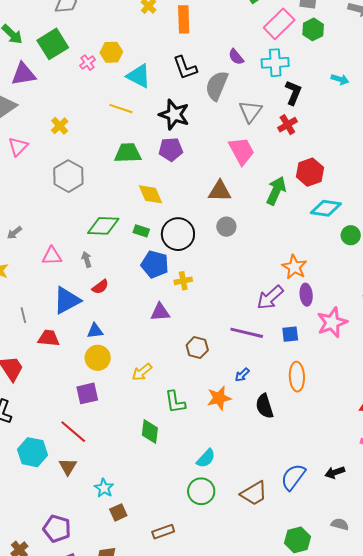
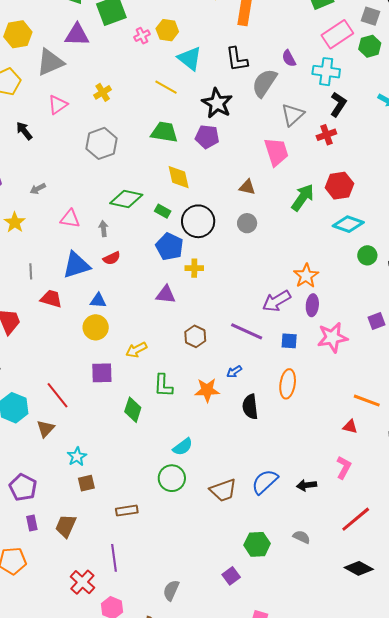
brown triangle: (220, 191) -> (247, 187), size x0.7
purple square: (87, 393) -> (102, 373), moved

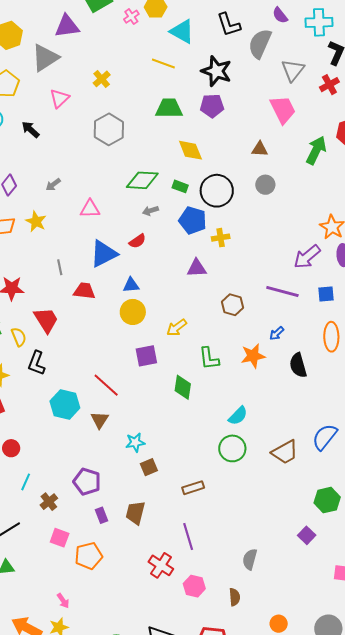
gray arrow: (103, 229) -> (150, 211), moved, turned -91
cyan star: (77, 457) -> (135, 442), turned 30

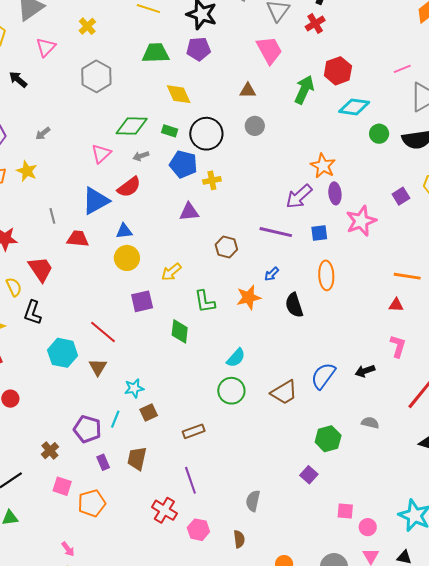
pink triangle: (90, 209) -> (101, 154), moved, turned -40
red semicircle: (138, 241) -> (129, 187), size x1.4
cyan line: (26, 482) -> (115, 419), moved

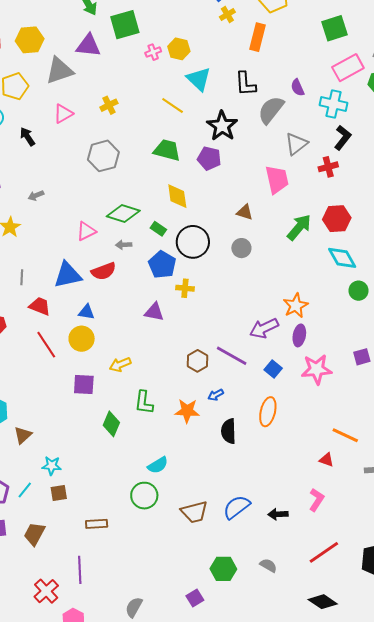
cyan diamond: (354, 107) -> (342, 258), turned 36
blue square: (319, 233) -> (273, 369), turned 30
brown hexagon: (226, 247) -> (198, 361), moved
red line: (103, 332) -> (46, 345), moved

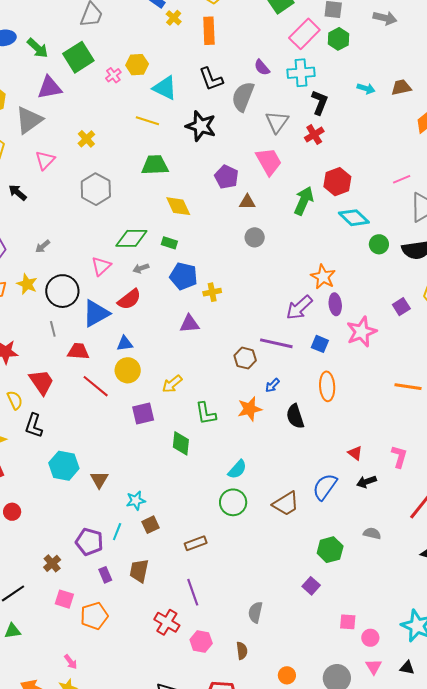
purple pentagon: (209, 158) -> (226, 177), moved, turned 30
black circle: (193, 242) -> (62, 291), moved
red triangle: (326, 460) -> (355, 453), moved, turned 35

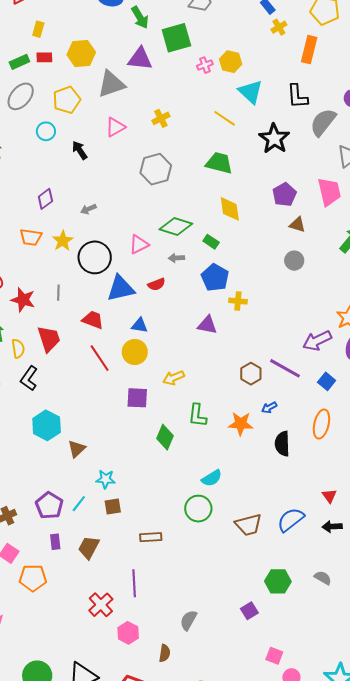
red semicircle: (129, 299) -> (156, 284), size x0.7
gray line: (53, 329) -> (58, 293), moved

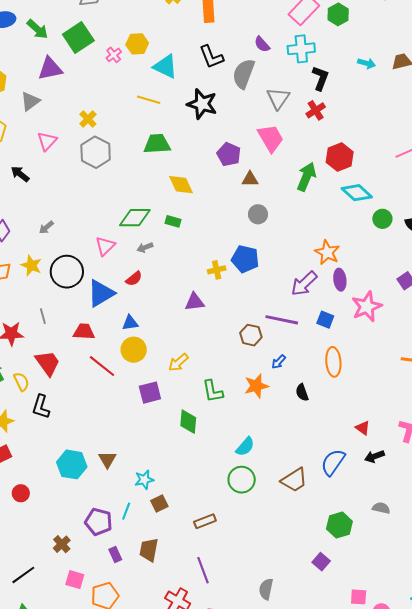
gray triangle: (111, 84) -> (30, 101), size x0.7
gray hexagon: (156, 169) -> (96, 152), moved
blue pentagon: (215, 278) -> (245, 259), moved
cyan hexagon: (47, 425) -> (72, 464), moved
black semicircle: (282, 444) -> (302, 392), size x0.7

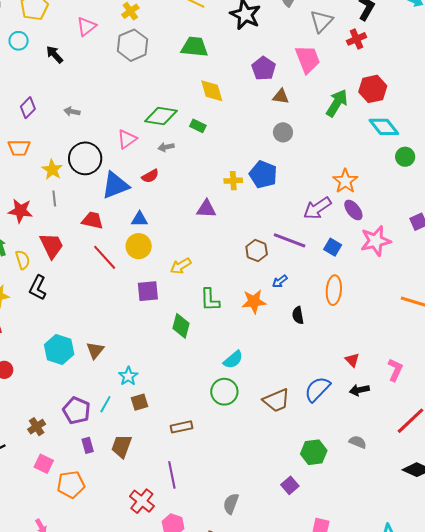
gray arrow: (46, 227) -> (72, 111), turned 42
yellow star: (31, 265) -> (52, 170), moved
purple ellipse: (340, 280) -> (353, 210), turned -40
cyan star: (144, 480) -> (128, 376), turned -30

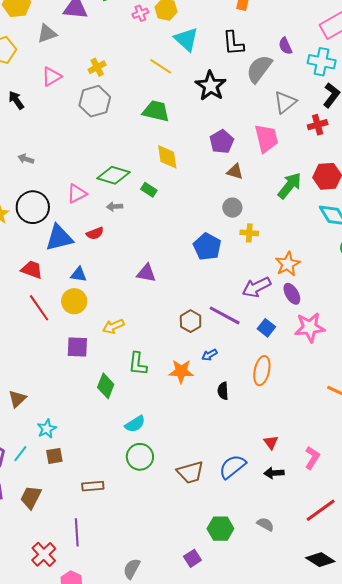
yellow cross: (233, 181) -> (249, 233), moved
cyan semicircle: (233, 360) -> (135, 424), moved

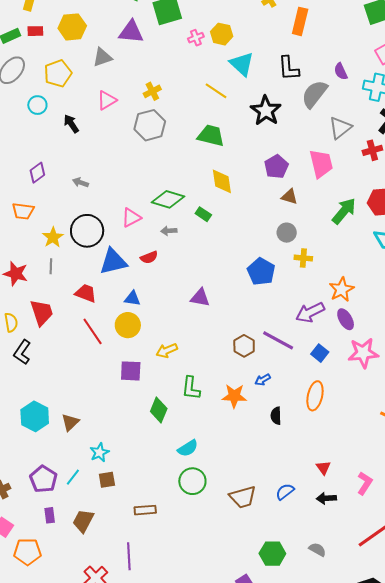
blue semicircle: (232, 467) -> (285, 492), size x0.7

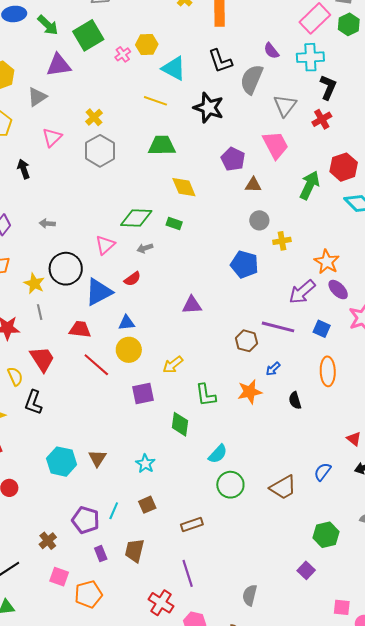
black arrow: (71, 124) -> (24, 169), turned 30
cyan star: (99, 452) -> (145, 464), moved

